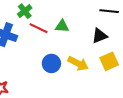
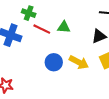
green cross: (25, 11) -> (29, 13), turned -32

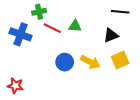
green cross: (29, 13) -> (39, 12), turned -32

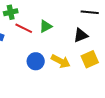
green triangle: (75, 26) -> (46, 26), turned -32

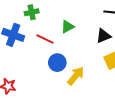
red line: (24, 28) -> (45, 39), moved
yellow arrow: (61, 61) -> (76, 76), moved, turned -78

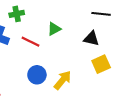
black triangle: (103, 36) -> (91, 38), turned 35
blue circle: (57, 63) -> (37, 75), moved

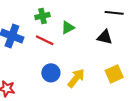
green cross: (17, 14) -> (42, 16), moved
yellow square: (101, 64) -> (114, 74), moved

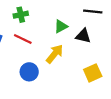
green triangle: (68, 28) -> (61, 26), moved
yellow arrow: (76, 78) -> (55, 54), moved

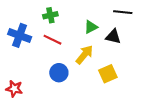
yellow square: (93, 73) -> (108, 74), moved

